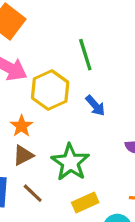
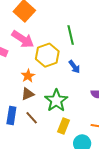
yellow rectangle: (85, 203) -> (64, 126), turned -49

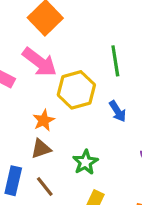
green star: (56, 101) -> (85, 162), size x0.7

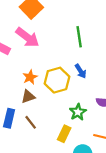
yellow hexagon: (76, 90) -> (57, 80), moved
green star: (85, 162) -> (78, 112), moved

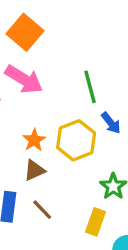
green line: (79, 37) -> (90, 87), moved

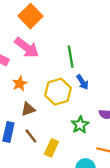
orange star: (34, 140) -> (20, 84), moved
yellow rectangle: (96, 222) -> (51, 148), moved

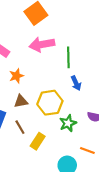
pink arrow: (27, 48) -> (42, 44), moved, turned 125
yellow hexagon: (58, 92) -> (50, 103), moved

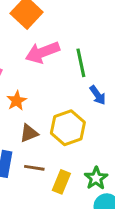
green star: (68, 123) -> (96, 178), moved
brown line: (20, 127) -> (34, 168), turned -40

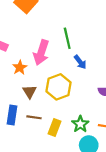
pink arrow: (42, 52) -> (41, 52), moved, turned -50
brown triangle: (29, 133) -> (30, 92), turned -40

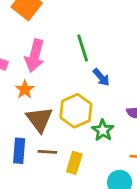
pink arrow: (41, 52) -> (35, 56), moved
brown triangle: (30, 92) -> (39, 119), size x1.5
green star: (80, 124) -> (103, 130), moved

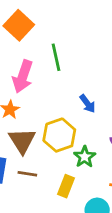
green line: (83, 48) -> (56, 57), moved
yellow rectangle: (74, 163) -> (66, 186), moved

